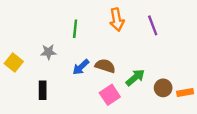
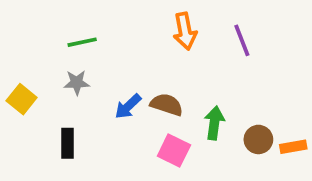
green line: (75, 29) -> (82, 42), moved, turned 72
green arrow: (135, 77) -> (214, 123), turned -42
pink square: (110, 95) -> (174, 151), turned -30

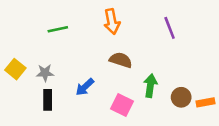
orange arrow: (185, 31) -> (112, 21), moved
gray star: (77, 83) -> (45, 73), moved
brown semicircle: (167, 105) -> (121, 60), moved
blue arrow: (128, 106) -> (85, 87), moved

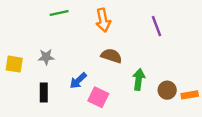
green line: (58, 29) -> (59, 13), moved
yellow square: (15, 69) -> (14, 64), turned -30
gray star: (45, 73) -> (46, 57), moved
pink square: (122, 105) -> (98, 97), moved

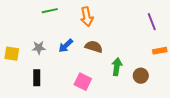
purple line: (156, 26) -> (152, 22), moved
blue arrow: (78, 81) -> (66, 46), moved
orange rectangle: (190, 95) -> (160, 51), moved

